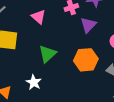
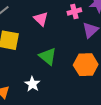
green triangle: (47, 54) -> (48, 56), turned -42

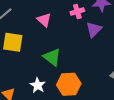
orange hexagon: (86, 65) -> (69, 84), moved

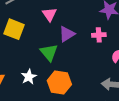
pink cross: (77, 11) -> (99, 35), moved
purple triangle: (94, 30) -> (67, 34), moved

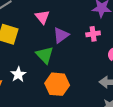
white star: (29, 77) -> (18, 74), moved

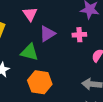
green triangle: (45, 55) -> (30, 52), turned -36

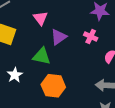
pink cross: (79, 35) -> (91, 37), turned 32

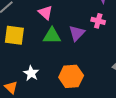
purple triangle: (59, 37) -> (77, 33), moved
green triangle: (42, 56) -> (52, 36), moved

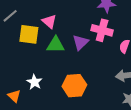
pink cross: (98, 21) -> (102, 30), size x1.5
yellow square: (14, 35) -> (29, 34), moved

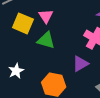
purple triangle: (80, 42) -> (80, 64), moved

